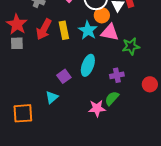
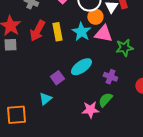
cyan ellipse: (88, 65) -> (81, 67), turned 35
purple cross: (117, 75) -> (110, 77), turned 32

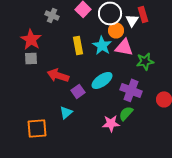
red arrow: (37, 31) -> (58, 75), moved, turned 80
purple cross: (110, 77) -> (131, 90), size x1.5

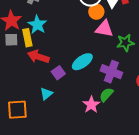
yellow rectangle: (78, 45) -> (27, 38), moved
cyan star: (102, 45) -> (37, 25), moved
pink star: (111, 123) -> (91, 105), turned -30

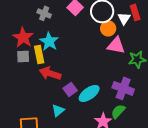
cyan ellipse: (82, 62) -> (89, 93), moved

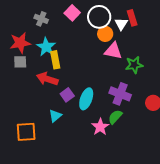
red star: (23, 37) -> (20, 43), turned 30
yellow rectangle: (39, 54) -> (55, 60), moved
cyan ellipse: (89, 93) -> (86, 99), turned -35

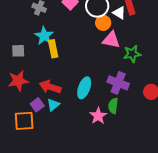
white triangle: (121, 24) -> (119, 13), turned -32
red star: (20, 43) -> (18, 81), moved
red arrow: (47, 79) -> (50, 87), moved
purple square: (67, 95) -> (37, 105), moved
green semicircle: (115, 117) -> (113, 106), turned -35

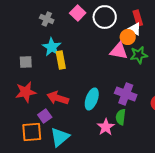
white triangle: (119, 13) -> (135, 29), moved
orange circle: (103, 23) -> (128, 37), moved
green star: (132, 54) -> (139, 55), moved
cyan triangle: (53, 105) -> (60, 137), moved, size x1.5

